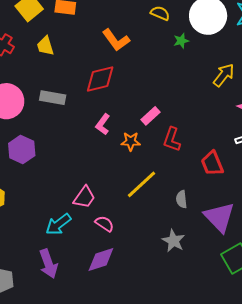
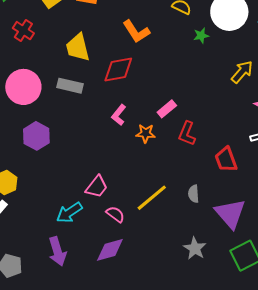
yellow trapezoid: (45, 46) -> (78, 47), moved, size x1.4
yellow line: (142, 184) -> (152, 198), moved
gray star: (173, 241) -> (195, 248), moved

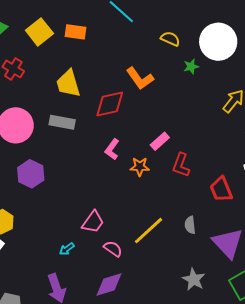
orange L-shape: (136, 31) -> (140, 78), moved
cyan arrow: (69, 213) -> (67, 249), size x0.6

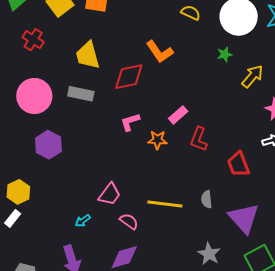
green star: (191, 67) -> (225, 54), moved
pink L-shape: (112, 149) -> (130, 122), turned 35
yellow line: (148, 231) -> (165, 204), turned 48

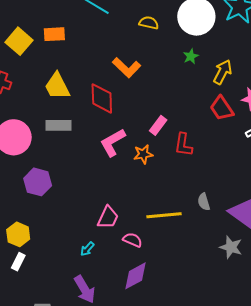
red diamond: (129, 77) -> (102, 98), turned -68
pink L-shape: (130, 122) -> (113, 142), size x1.4
red trapezoid: (238, 164) -> (222, 108), moved
gray star: (209, 254) -> (231, 247), moved

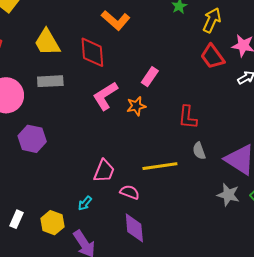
red L-shape: (183, 145) -> (188, 117), moved
yellow hexagon: (18, 234) -> (52, 223), moved
purple diamond: (135, 276) -> (134, 228), turned -64

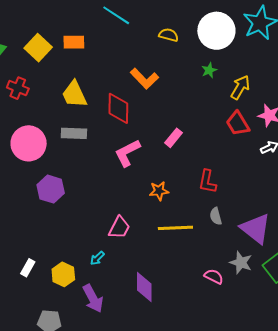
orange star: (136, 106) -> (159, 191), moved
pink semicircle: (130, 192) -> (214, 276), moved

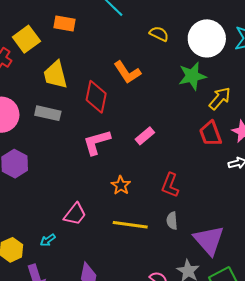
yellow square: (38, 48) -> (26, 39), moved
green star: (209, 70) -> (192, 76), size x1.8
orange star: (159, 191) -> (121, 185), turned 30

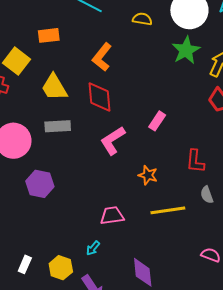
orange L-shape: (127, 72) -> (102, 57), moved, turned 88
pink trapezoid: (75, 214) -> (112, 216), turned -120

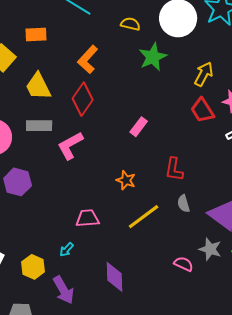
green star: (186, 50) -> (153, 57), moved
red diamond: (99, 97) -> (83, 99), turned 36
pink L-shape: (113, 140) -> (70, 146), moved
yellow line: (168, 210) -> (144, 217), turned -32

